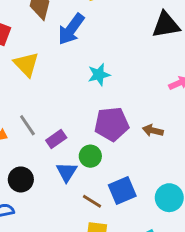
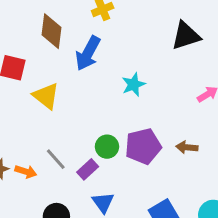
cyan star: (99, 75) -> (133, 85), moved
green circle: (90, 156) -> (107, 147), moved

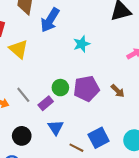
brown arrow: (187, 147) -> (118, 91), turned -144

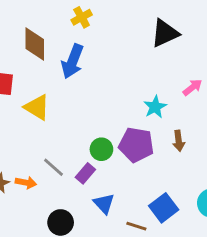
cyan star: (82, 44) -> (155, 107), moved
purple pentagon: (86, 89) -> (136, 145), turned 30
brown arrow: (118, 91) -> (179, 141), turned 48

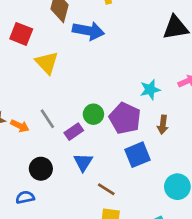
blue arrow: (72, 61) -> (88, 31), turned -116
blue square: (164, 208) -> (138, 155), moved

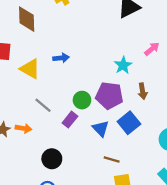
blue arrow: (88, 31) -> (61, 58), moved, size x0.6
gray line: (47, 119) -> (43, 105), moved
blue triangle: (83, 162) -> (101, 129), moved

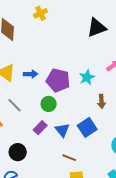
blue arrow: (61, 58) -> (31, 74), moved
purple pentagon: (109, 96) -> (58, 80), moved
purple rectangle: (70, 120) -> (40, 128), moved

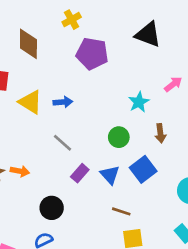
black triangle: (97, 28) -> (148, 34), turned 45
purple pentagon: (58, 80) -> (92, 54), moved
green circle: (49, 104) -> (119, 137), moved
gray line: (15, 105) -> (63, 143), moved

